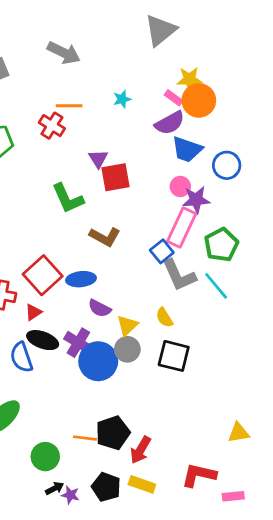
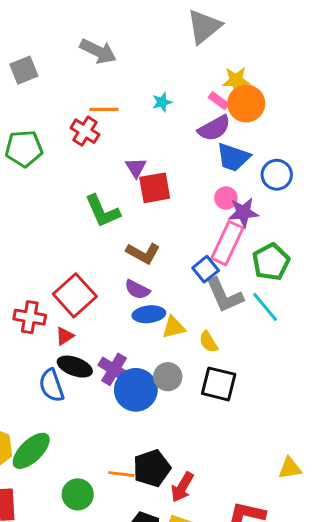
blue ellipse: (81, 279) -> (149, 314), moved
purple semicircle: (100, 308) -> (137, 290), moved
yellow triangle: (127, 325) -> (174, 327), moved, turned 30

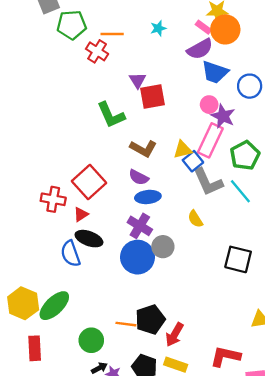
green pentagon: (24, 149) -> (72, 25), moved
purple star: (243, 213) -> (223, 116), turned 30
yellow triangle: (174, 327) -> (183, 150), moved
purple cross: (114, 369) -> (140, 226), moved
black square: (219, 384) -> (238, 259), moved

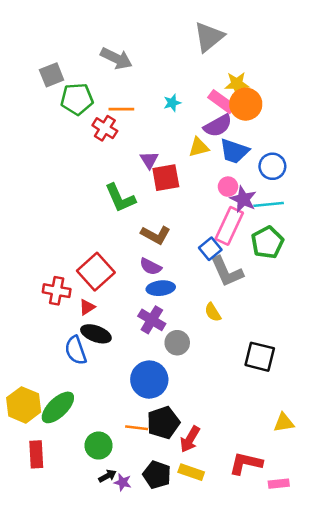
pink rectangle: (203, 27) -> (222, 102), size x1.5
yellow triangle: (183, 150) -> (199, 147), moved
cyan line: (240, 191) -> (269, 204), moved, turned -56
blue circle: (138, 257) -> (149, 380), moved

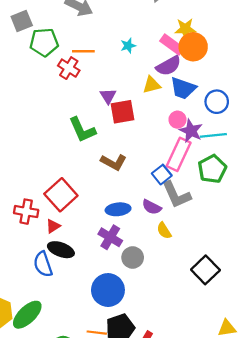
purple semicircle: (151, 267) -> (152, 207), moved
black square: (260, 357) -> (205, 270), turned 32

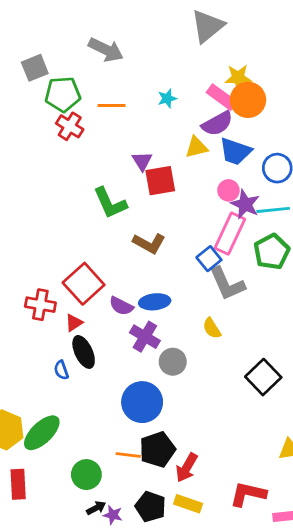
red cross: (69, 68) -> (70, 126), moved
purple semicircle: (152, 207) -> (121, 306), moved
black ellipse: (61, 250) -> (84, 352), turned 45
blue semicircle: (43, 264) -> (61, 370), size x0.6

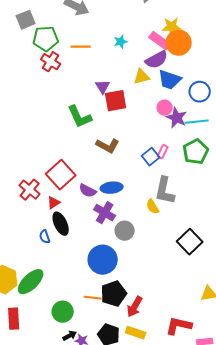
pink rectangle: (230, 234) -> (163, 152), moved, size x0.5
gray L-shape: (227, 284) -> (165, 191), moved, turned 36
red cross: (40, 305) -> (30, 190), turned 30

